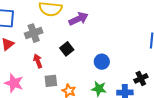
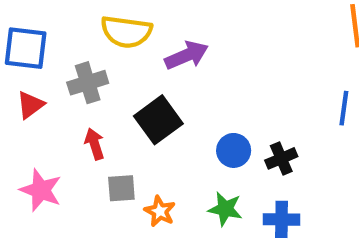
black square: (67, 49) -> (158, 120), size x1.5
black cross: (141, 78) -> (281, 158), moved

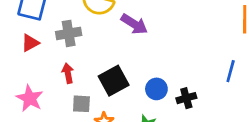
purple arrow: (187, 55) -> (134, 24), turned 48
black square: (158, 120) -> (114, 81), moved

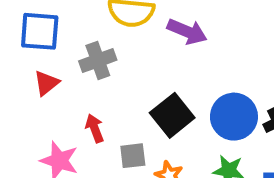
red arrow: (68, 73) -> (95, 128), moved
blue circle: (156, 89) -> (234, 117), size x1.5

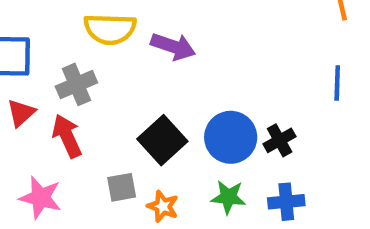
red arrow: (95, 128) -> (67, 136), moved, size x1.4

